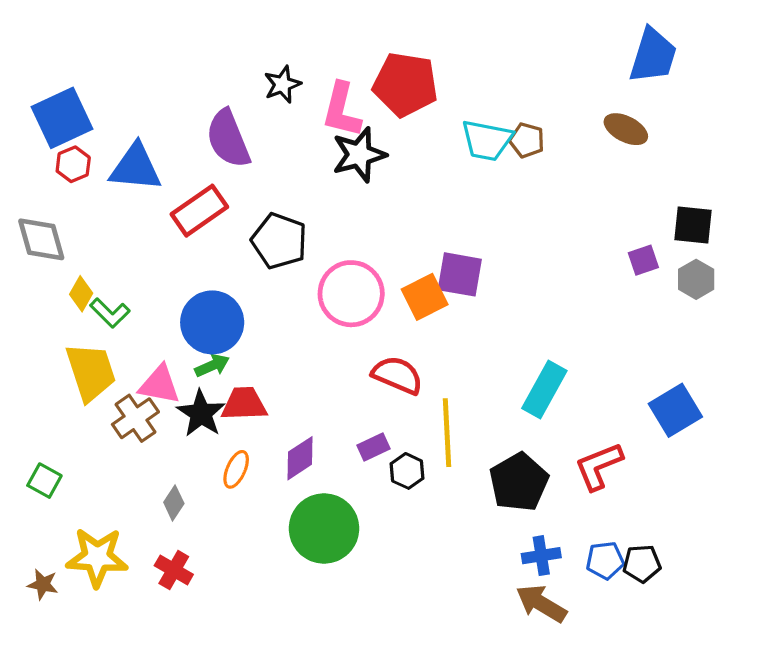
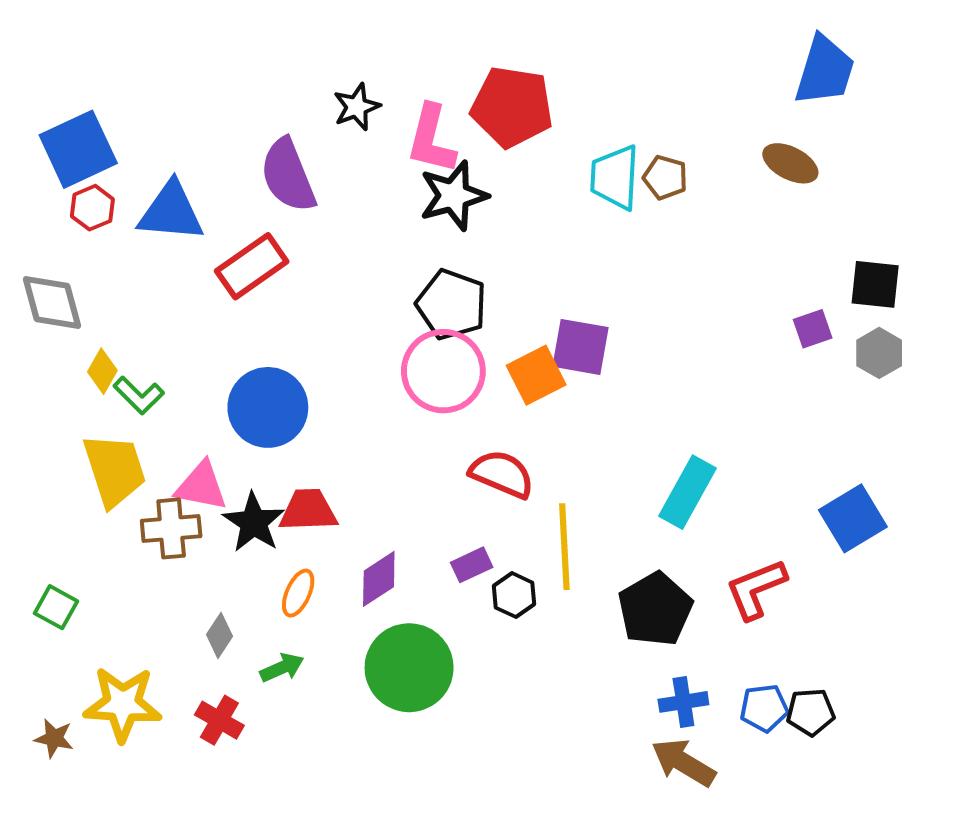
cyan trapezoid: (487, 140) -> (615, 177), turned 82
black pentagon: (279, 241) -> (451, 305), moved
green arrow: (212, 366) -> (282, 668), moved
brown cross: (135, 418) -> (171, 528), turned 30

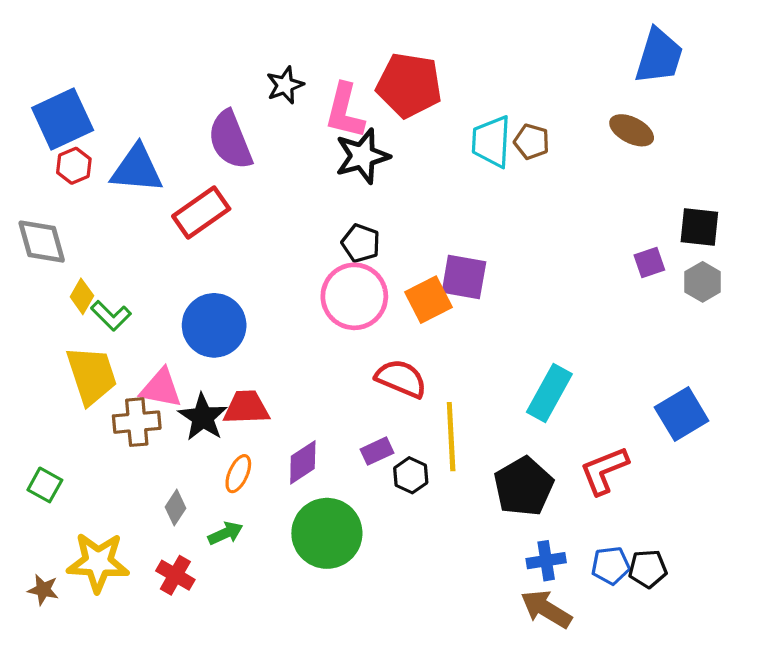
black pentagon: (451, 305) -> (361, 243), size x0.7

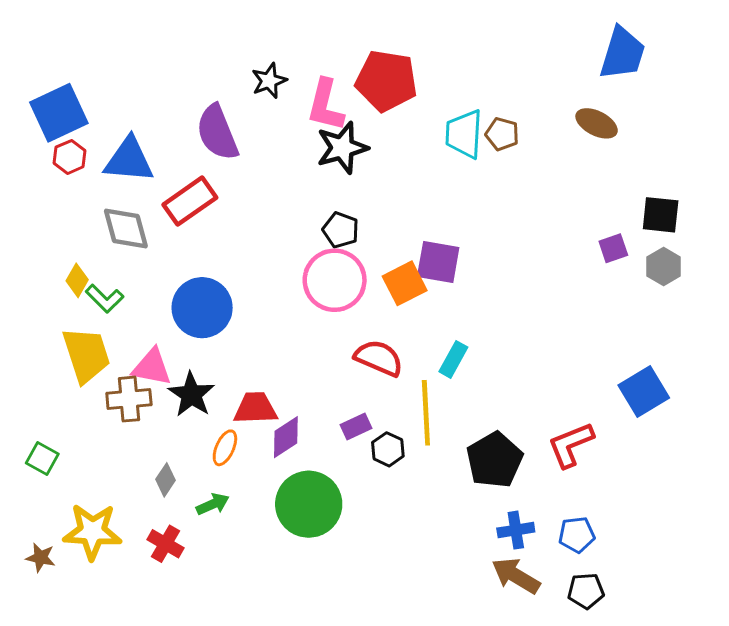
gray diamond: (42, 242) -> (126, 228), moved
cyan rectangle: (549, 393) -> (453, 359), moved, size x0.7
red trapezoid: (246, 408) -> (255, 408), moved
black pentagon: (648, 569) -> (586, 591), moved

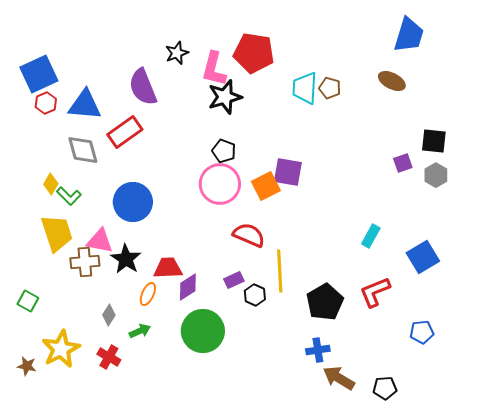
cyan rectangle: (453, 359) -> (371, 236), moved
blue cross: (516, 530) -> (318, 350), moved
yellow star: (92, 532) -> (61, 349), turned -30
blue pentagon: (577, 535) -> (422, 332), moved

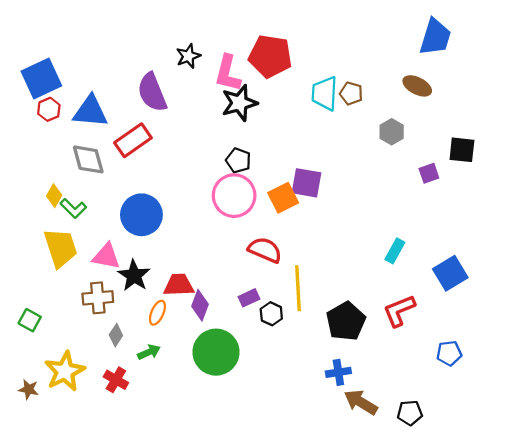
gray hexagon: (436, 175) -> (392, 132), moved
brown cross: (85, 262) -> (98, 298), moved
purple diamond: (188, 287) -> (200, 305), turned -36

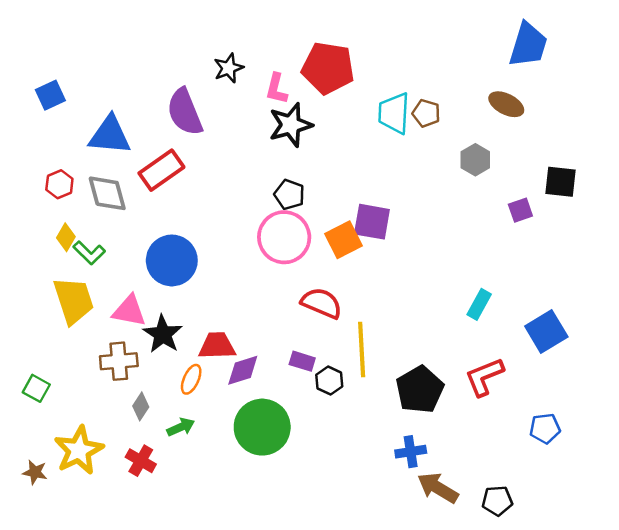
pink L-shape: (228, 73) -> (276, 89), size x0.7
blue square: (41, 78) -> (50, 95), size x0.6
red hexagon: (49, 109) -> (59, 184), moved
purple rectangle: (249, 298) -> (302, 361), turned 42
purple diamond: (200, 305) -> (243, 370), turned 52

